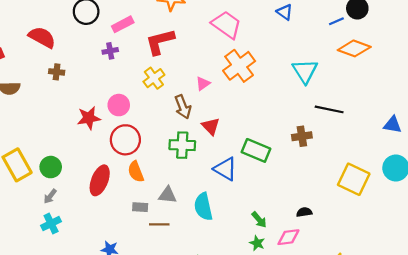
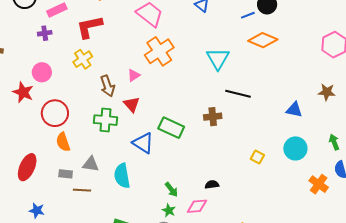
pink triangle: (203, 84) -> (134, 75), moved
pink circle: (119, 105) -> (42, 72), moved
red star: (89, 118) -> (23, 92), turned 30
yellow square: (354, 179) -> (257, 157), size x0.5
red ellipse: (100, 180) -> (27, 167), moved

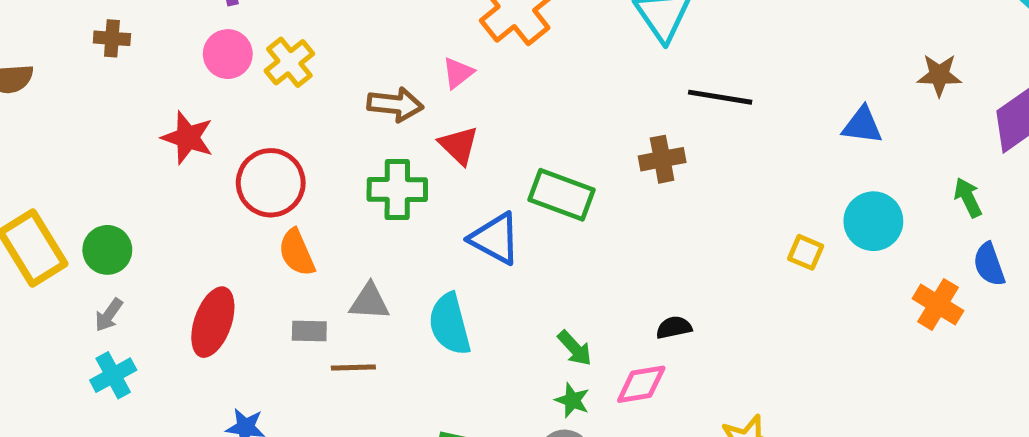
yellow cross: (83, 59) -> (289, 62), moved
pink circle: (42, 72) -> (228, 54), moved
brown arrow: (107, 86) -> (395, 105), turned -60
yellow square: (257, 157) -> (806, 252), moved

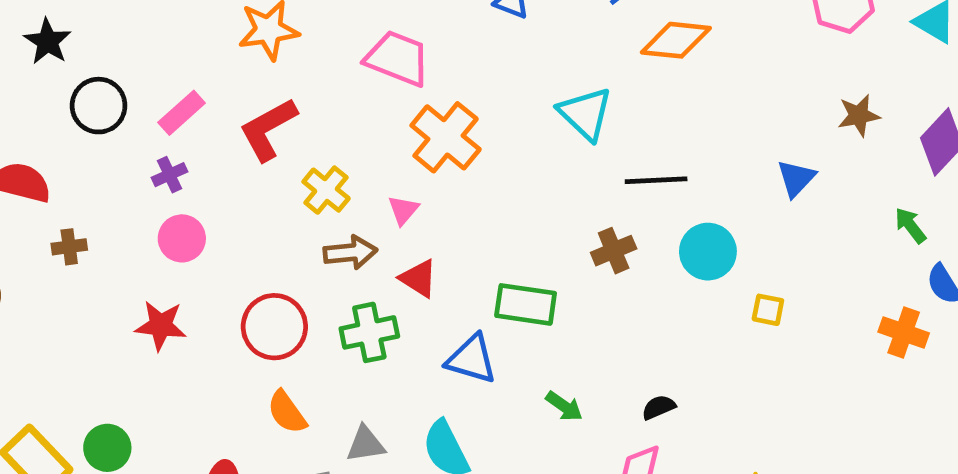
yellow cross: (289, 62) -> (326, 190), moved
blue triangle: (862, 125) -> (796, 178), turned -42
red circle: (271, 183) -> (274, 327), moved
cyan circle: (873, 221) -> (708, 252), moved
green arrow: (575, 348) -> (564, 406), moved

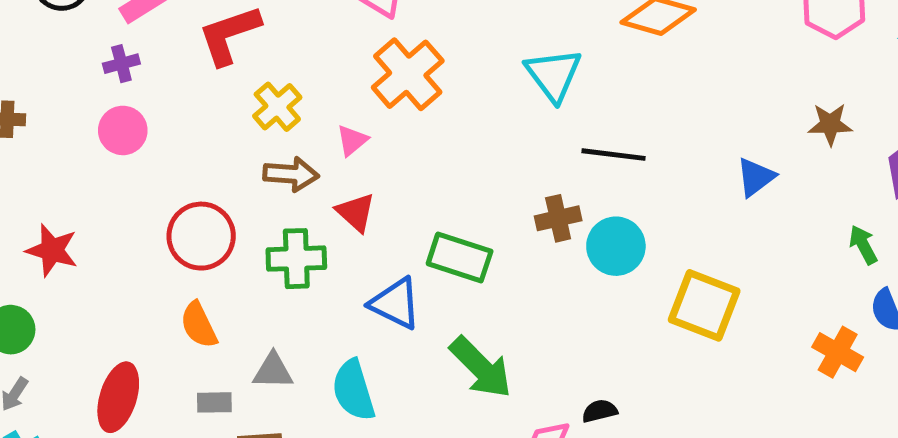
cyan circle: (708, 252) -> (616, 246), moved
yellow square: (768, 310) -> (704, 305), size x2.0
red star: (161, 326) -> (52, 250), moved
green arrow: (564, 406) -> (481, 367), size x1.8
black semicircle: (659, 407) -> (600, 411), moved

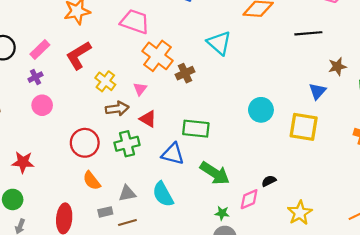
brown star: (830, 124) -> (337, 67), moved
black line: (613, 155) -> (308, 33), moved
blue triangle: (756, 177) -> (317, 91), moved
brown cross: (558, 218) -> (185, 73), moved

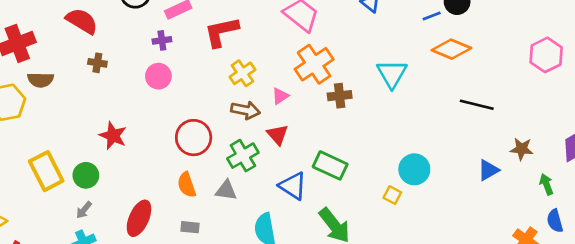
black line: (308, 33) -> (477, 105), moved
yellow square: (304, 127) -> (392, 195), moved, size x0.5
green cross: (127, 144) -> (243, 156), turned -35
gray triangle: (127, 193) -> (226, 190), moved

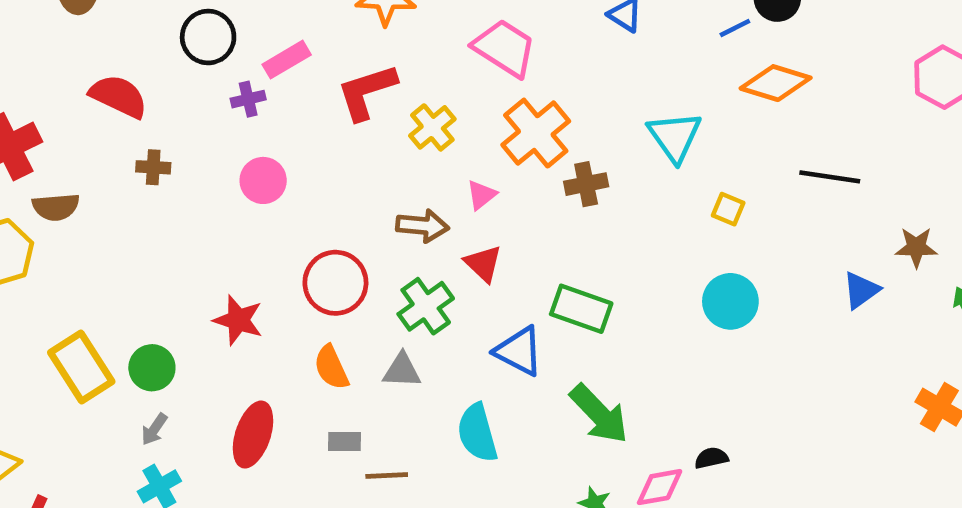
purple cross: (162, 40) -> (248, 99), moved
yellow cross: (242, 73) -> (432, 127), moved
red star: (113, 136) -> (238, 320), moved
yellow square: (392, 195) -> (728, 209), moved

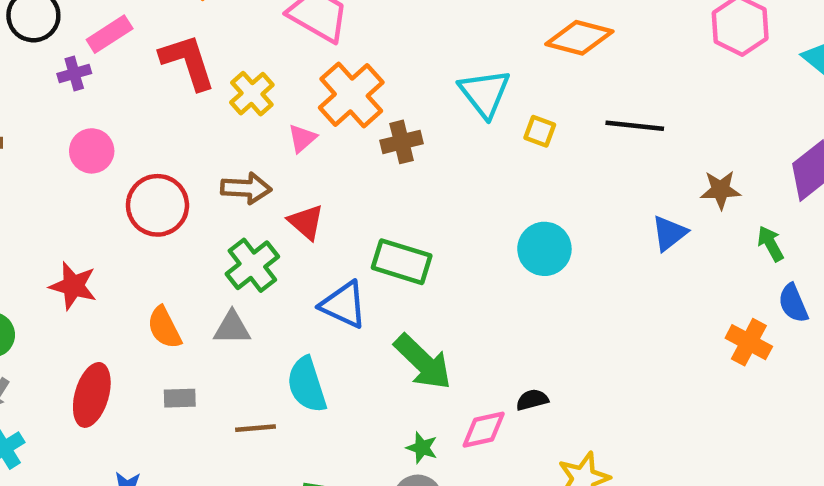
red L-shape: (367, 92) -> (188, 62), turned 92
pink triangle: (481, 195) -> (302, 138), moved
yellow square: (728, 209) -> (540, 131), moved
red circle: (335, 283) -> (157, 205), moved
brown line: (387, 475) -> (255, 428), moved

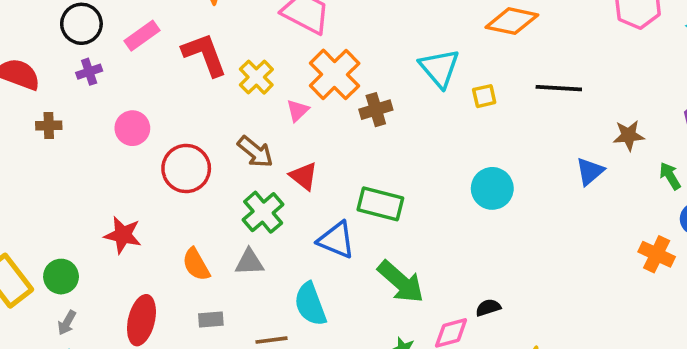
purple cross: (74, 73) -> (89, 72), moved
yellow square: (540, 131) -> (484, 96), turned -30
brown arrow: (246, 188) -> (255, 152), turned 39

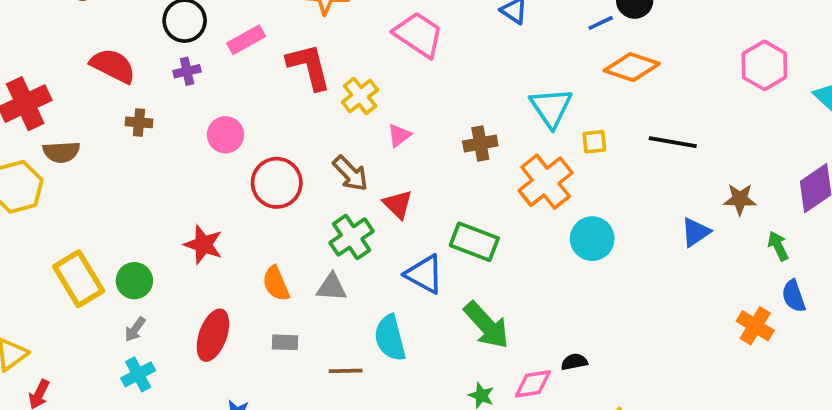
orange cross: (335, 74) -> (546, 182), moved

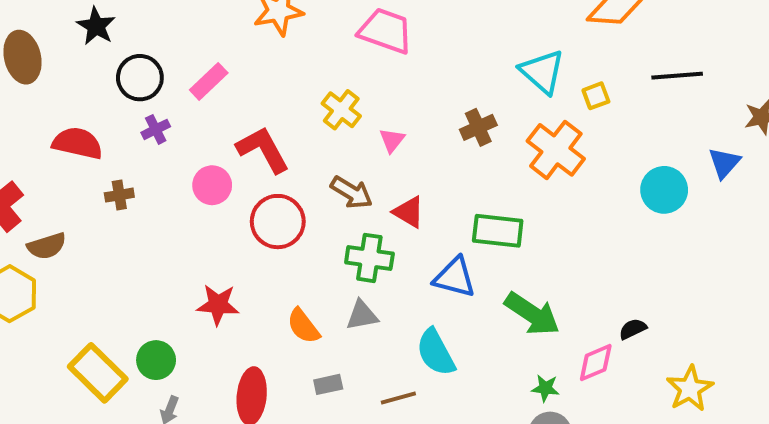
red L-shape: (309, 67) -> (263, 150), moved
green cross: (352, 237) -> (369, 258), turned -33
cyan circle: (592, 239) -> (664, 190), moved

